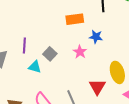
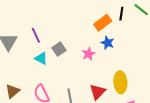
orange rectangle: (75, 19) -> (103, 23), moved, turned -42
purple line: (24, 46) -> (36, 35), turned -42

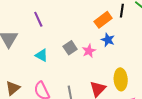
purple line: (36, 35) -> (38, 19), moved
gray square: (59, 49) -> (70, 48), moved

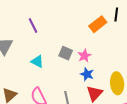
blue star: (108, 40) -> (87, 74), moved
gray square: (70, 48) -> (66, 53), turned -32

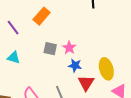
orange rectangle: (98, 24) -> (42, 16), moved
cyan triangle: (37, 61) -> (14, 58), moved

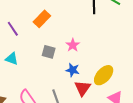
pink star: (69, 48) -> (73, 45), moved
yellow ellipse: (106, 69) -> (104, 75), turned 55

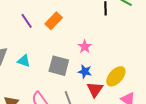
purple line: (13, 29) -> (27, 21), moved
gray square: (49, 52) -> (59, 66), moved, size x1.5

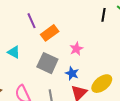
purple line: (27, 21) -> (31, 21), moved
orange rectangle: (54, 21) -> (50, 33), moved

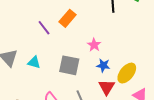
orange rectangle: (50, 33) -> (68, 18), moved
blue star: (72, 73) -> (103, 65), moved

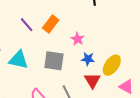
orange rectangle: (68, 18) -> (51, 24), moved
cyan triangle: (34, 62) -> (19, 60), size x1.5

